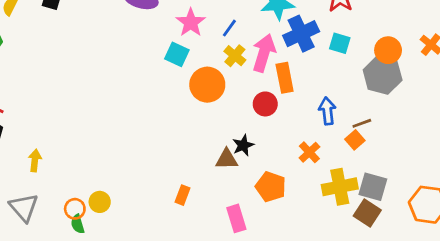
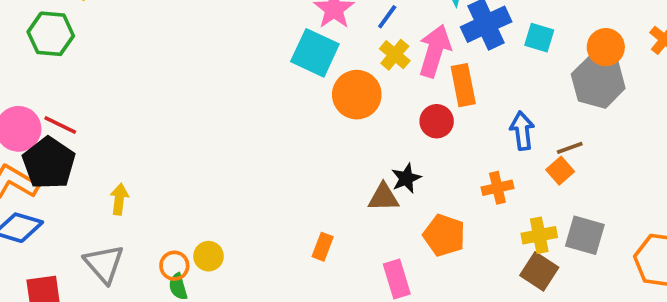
cyan square: (177, 54) -> (315, 53), size x1.4
orange cross: (309, 152) -> (497, 188), turned 30
yellow cross: (340, 187) -> (539, 235), size x0.7
brown square: (367, 213) -> (539, 271), moved

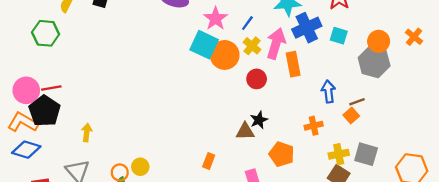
orange circle: (357, 95) -> (225, 55), moved
red circle: (437, 121) -> (257, 79), moved
red line: (60, 125) -> (51, 88), turned -36

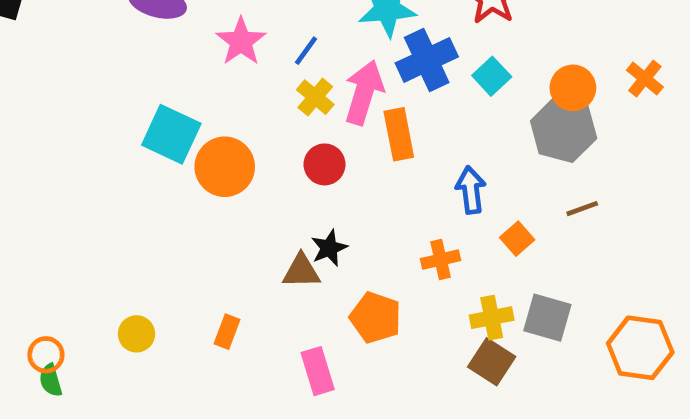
cyan square: (339, 36) -> (492, 76), turned 30
cyan square: (204, 45) -> (171, 134), moved
orange circle: (225, 55) -> (225, 167), moved
brown line: (357, 102) -> (582, 209), moved
yellow circle: (140, 167) -> (137, 334), moved

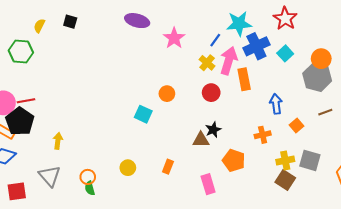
blue line: (306, 51) -> (215, 40), moved
cyan square: (171, 134) -> (143, 114), moved, size x0.7
orange circle: (225, 167) -> (167, 94), size x0.6

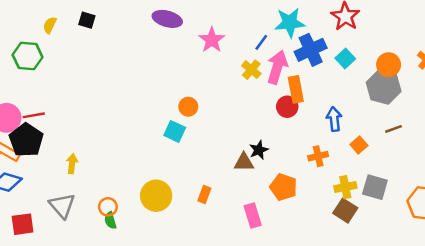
red circle: (211, 93) -> (287, 107), moved
orange circle: (167, 94) -> (188, 107), moved
yellow circle: (128, 168) -> (156, 196), size x1.6

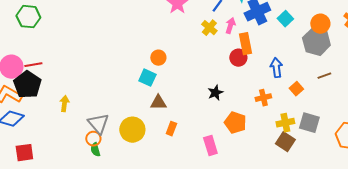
pink arrow: (277, 67) -> (230, 26), size x0.6
brown triangle: (244, 162) -> (158, 103), moved
gray triangle: (62, 206) -> (98, 124), moved

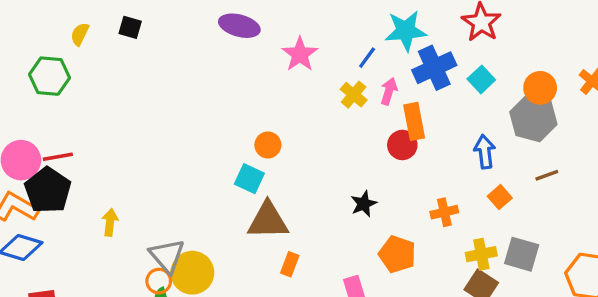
blue arrow: (276, 68) -> (485, 152), moved
brown triangle: (158, 103) -> (268, 221), size x1.5
yellow circle: (132, 130) -> (192, 273), moved

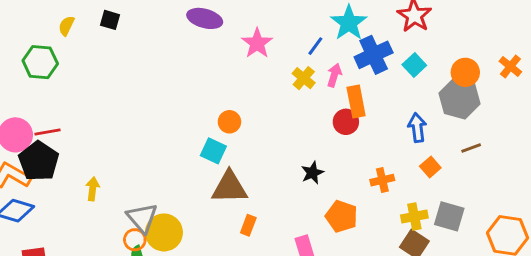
cyan star: (406, 31) -> (349, 23), turned -30

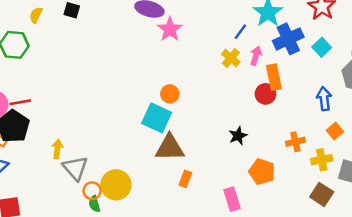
pink star: (257, 43) -> (170, 29), moved
cyan square: (213, 151) -> (157, 118), size x1.4
yellow cross: (414, 216) -> (322, 160), moved
gray triangle: (142, 218) -> (75, 168), moved

